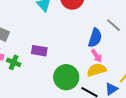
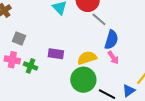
gray line: (113, 25) -> (99, 19), moved
yellow semicircle: (97, 70) -> (87, 58), moved

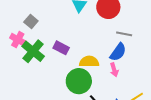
gray line: (99, 19) -> (124, 34), moved, turned -49
green cross: (31, 66) -> (33, 51), size x1.6

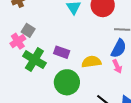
pink cross: (18, 40) -> (18, 41), moved, turned 35
green circle: (79, 81) -> (67, 82), moved

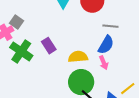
purple rectangle: (62, 52) -> (49, 46), turned 35
green circle: (67, 82) -> (81, 82), moved

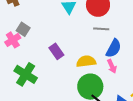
gray line: (110, 26) -> (101, 29), moved
green cross: (21, 51) -> (26, 74), moved

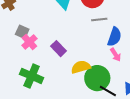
pink cross: (13, 40) -> (29, 42), moved
yellow semicircle: (86, 61) -> (81, 67), moved

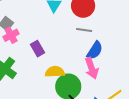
pink arrow: (116, 55) -> (92, 68), size x1.5

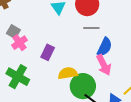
purple rectangle: (38, 49) -> (48, 52), turned 63

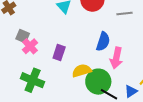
gray line: (91, 28) -> (125, 13), moved
blue semicircle: (105, 47) -> (103, 42), moved
pink arrow: (104, 65) -> (116, 58), turned 45

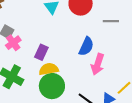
yellow semicircle: (82, 71) -> (49, 69), moved
green circle: (98, 82) -> (52, 86), moved

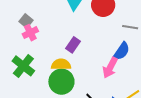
blue semicircle: (86, 46) -> (122, 51), moved
purple rectangle: (41, 52) -> (73, 45), moved

